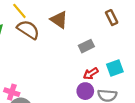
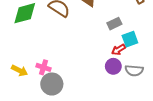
cyan square: (115, 68) -> (130, 39), moved

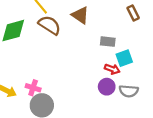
gray rectangle: (114, 24) -> (108, 42), turned 32
red arrow: (119, 50) -> (112, 69), turned -128

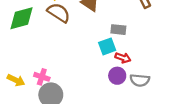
cyan square: (124, 58) -> (107, 46), moved

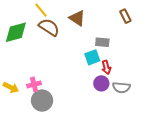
red arrow: (123, 58) -> (106, 67), turned 56
pink cross: (42, 77) -> (34, 84), turned -32

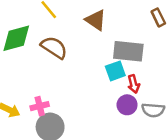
brown semicircle: (49, 27) -> (54, 47), moved
gray rectangle: (102, 42) -> (128, 51), size x1.6

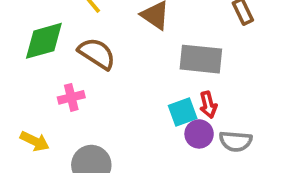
cyan square: (115, 71) -> (183, 112), moved
pink cross: (40, 106) -> (71, 97), moved

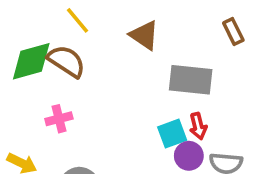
brown semicircle: (97, 54) -> (66, 61), moved

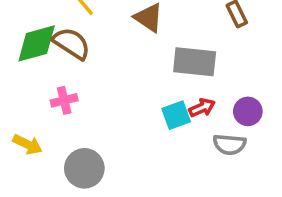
red arrow: (198, 126) -> (202, 108), turned -100
purple circle: (189, 156) -> (248, 111), moved

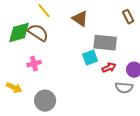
cyan square: (176, 115) -> (90, 58), moved

